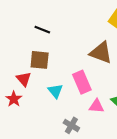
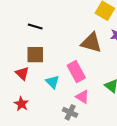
red star: (14, 99) -> (21, 104), moved
pink triangle: (96, 106) -> (82, 97), moved, turned 32

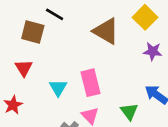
brown triangle: (91, 43) -> (106, 31), moved
brown square: (35, 55) -> (33, 32), moved

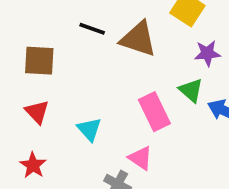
black line: (55, 14) -> (92, 29), moved
pink rectangle: (90, 83) -> (154, 112), moved
green triangle: (129, 111) -> (191, 90), moved

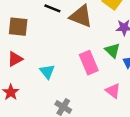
red triangle: (37, 112) -> (15, 59), turned 42
pink triangle: (140, 158) -> (113, 91), moved

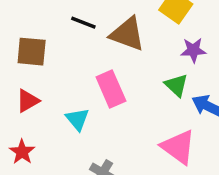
pink rectangle: (89, 63) -> (111, 89), moved
pink triangle: (113, 91) -> (178, 147), size x1.5

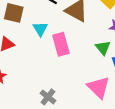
cyan triangle: (77, 119) -> (40, 29), moved

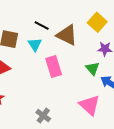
cyan triangle: (40, 29) -> (35, 44), moved

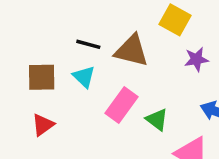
pink rectangle: (54, 67) -> (121, 105), turned 66
green triangle: (92, 68) -> (157, 120), moved

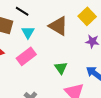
black line: (88, 44) -> (22, 11), moved
pink rectangle: (121, 105) -> (26, 56), moved

